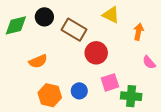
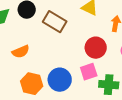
red circle: (96, 53) -> (96, 48), moved
blue circle: (79, 91) -> (60, 80), size x1.5

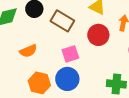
red circle: (96, 48) -> (98, 35), moved
pink square: (89, 72) -> (70, 54), moved

